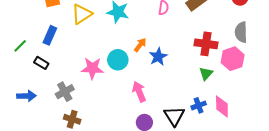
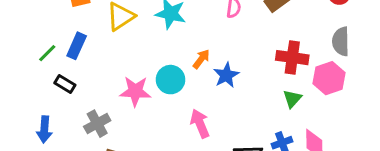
green line: (20, 46) -> (47, 53), moved
blue arrow: (26, 96) -> (44, 129), turned 96

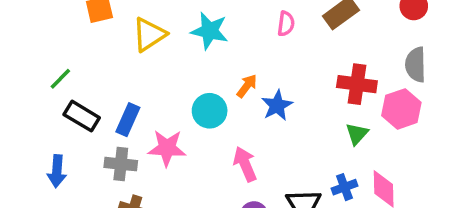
blue rectangle: (77, 46) -> (128, 120), moved
black rectangle: (65, 84) -> (82, 116), size x1.4
pink star: (135, 91) -> (167, 148), moved
gray cross: (97, 124) -> (121, 164), turned 35

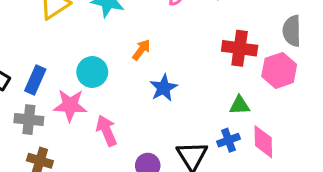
blue star: (277, 105) -> (164, 88), moved
cyan circle: (210, 111) -> (92, 72), moved
green triangle: (357, 134) -> (240, 105), moved, turned 45
pink arrow: (245, 164) -> (107, 131), moved

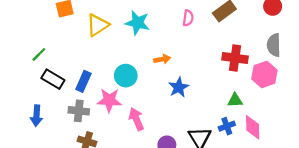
orange arrow: (141, 50) -> (162, 59), turned 42

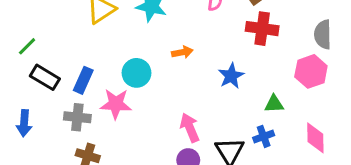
red cross: (235, 58) -> (262, 29), moved
blue star: (179, 87) -> (231, 76), moved
pink arrow: (136, 119) -> (190, 128), moved
pink diamond: (253, 127) -> (315, 138), moved

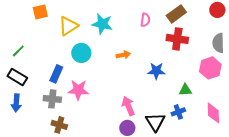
cyan circle: (137, 73) -> (81, 53), moved
blue star: (231, 76) -> (156, 71), turned 30
black rectangle: (45, 77) -> (17, 77), moved

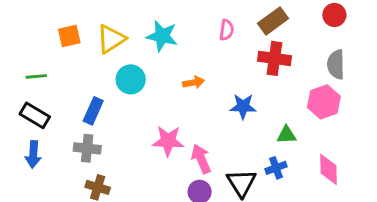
orange square: (40, 12) -> (69, 36), moved
green line: (18, 51) -> (36, 76), turned 40
pink star: (78, 90) -> (168, 141), moved

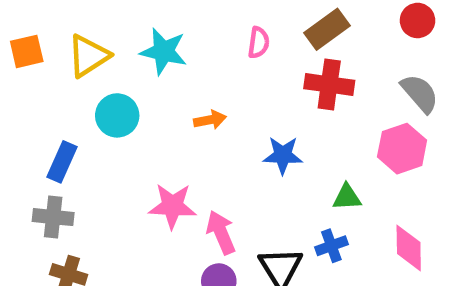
gray semicircle: (336, 64) -> (420, 93), turned 140

